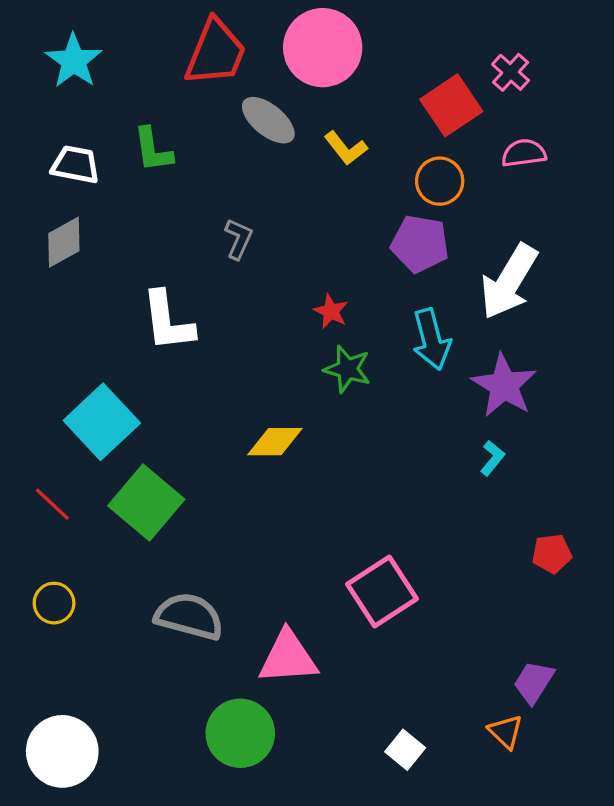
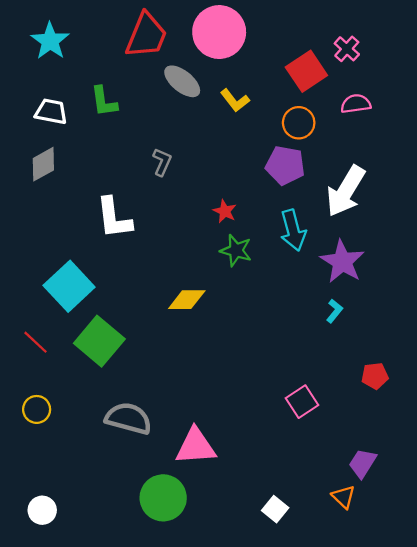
pink square: (382, 592) -> (302, 402), moved, size x0.7
white circle: (62, 751) -> (42, 510), size x0.6

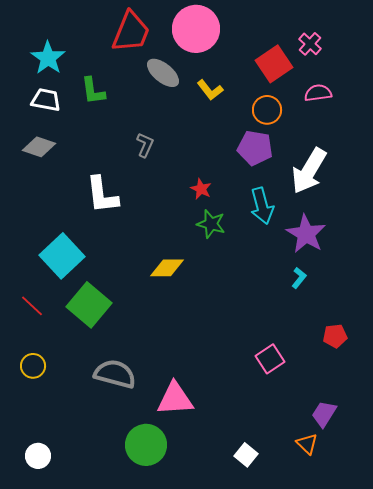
cyan star: (50, 41) -> (48, 58), moved
gray diamond: (43, 164) -> (39, 147), turned 48

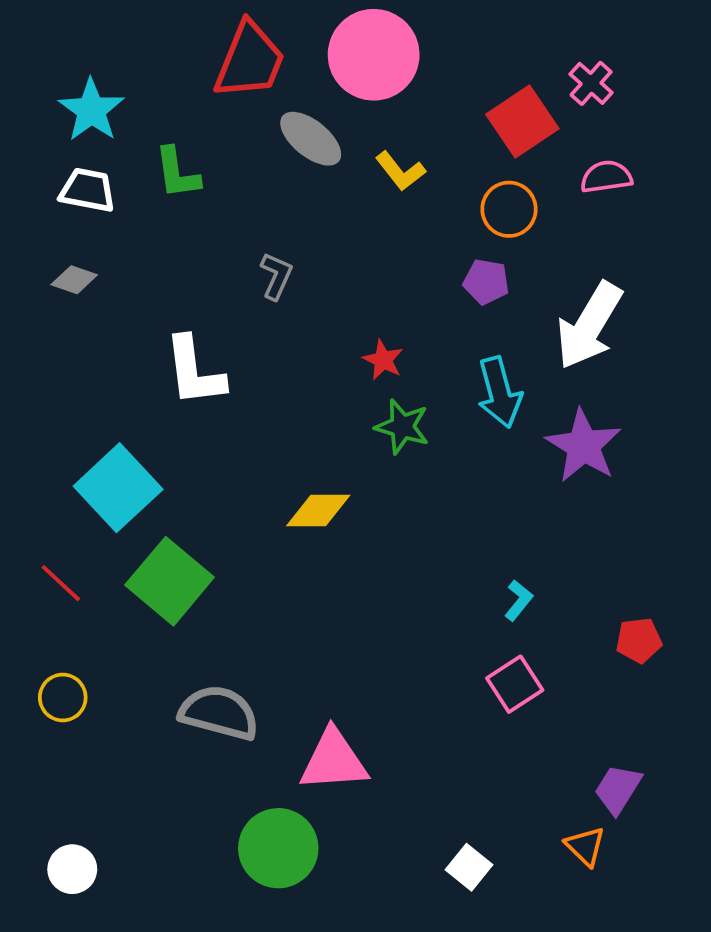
gray diamond: (39, 147) -> (74, 280), size x0.7
purple pentagon: (255, 148) -> (486, 282), size x0.7
cyan L-shape: (299, 278) -> (519, 600), moved

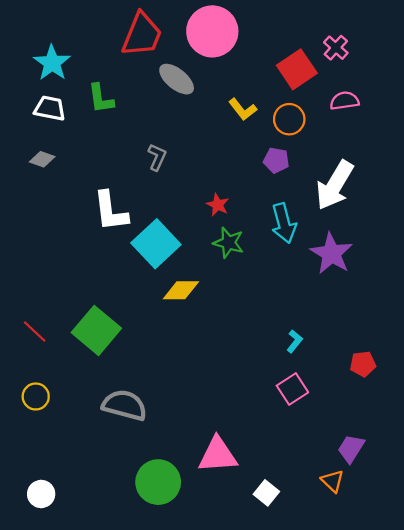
yellow L-shape: (400, 171) -> (243, 109), moved
cyan square: (118, 488) -> (156, 244), moved
pink triangle: (334, 760) -> (218, 455), moved

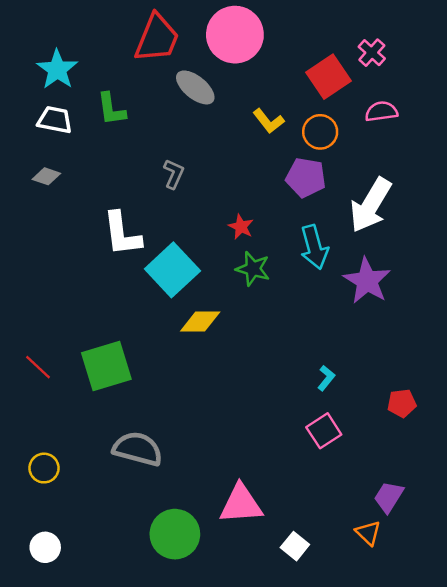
purple pentagon: (276, 160) -> (306, 177), size x1.4
green square: (96, 330) -> (106, 366), turned 33
yellow circle: (36, 396) -> (44, 468), moved

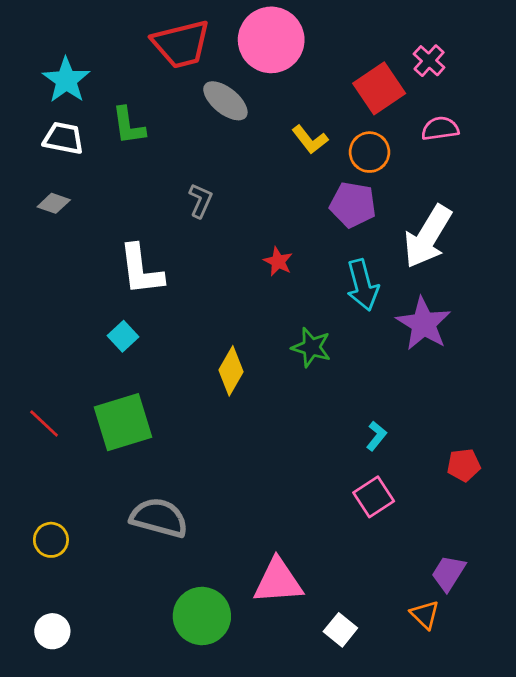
red trapezoid: (157, 38) -> (181, 44), turned 54
green star: (253, 269) -> (311, 347), moved
cyan square: (172, 270) -> (123, 336), moved, size x0.5
yellow diamond: (200, 322) -> (231, 371), turned -60

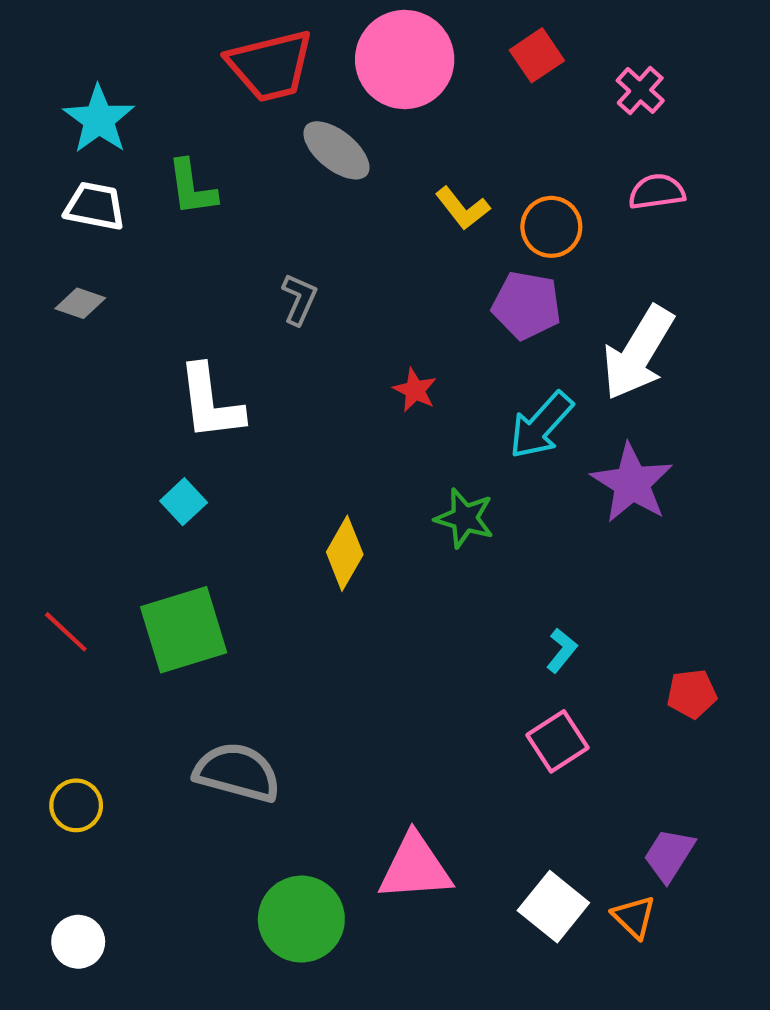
red square: (379, 88) -> (537, 55), moved, size x0.7
cyan arrow: (363, 285) -> (541, 425), turned 57
white square: (340, 630) -> (553, 907), moved, size x1.4

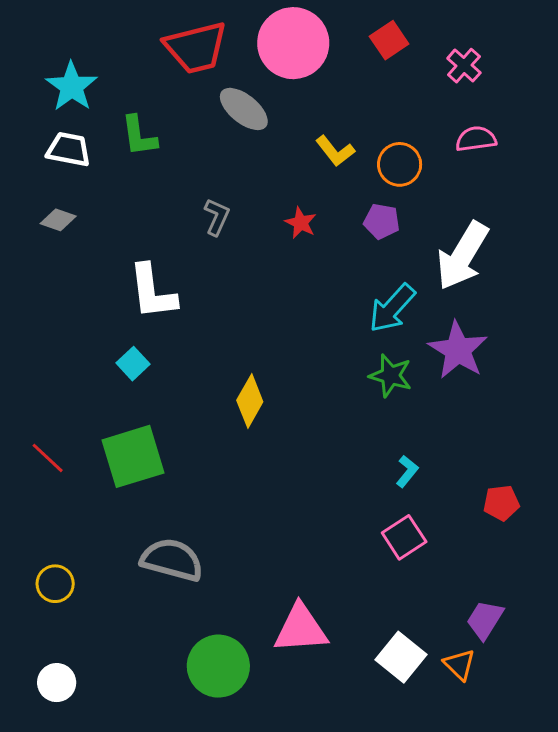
purple pentagon: (527, 305) -> (382, 221), size x0.7
red star: (415, 390) -> (301, 223), moved
green star: (465, 518) -> (391, 376), moved

